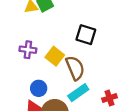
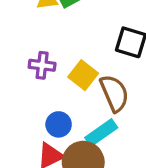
cyan rectangle: (78, 93) -> (101, 133), moved

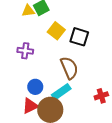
yellow square: (83, 75) -> (56, 31), moved

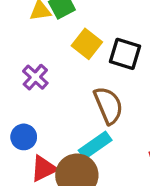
purple cross: (25, 51) -> (35, 77), turned 35
blue circle: (35, 87) -> (24, 137), moved

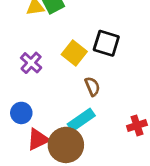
yellow square: (87, 44) -> (74, 53), moved
brown semicircle: (108, 105) -> (92, 86), size x0.6

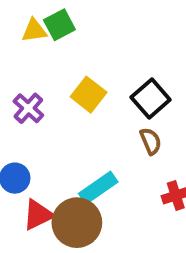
black square: (106, 43) -> (151, 98), moved, turned 32
brown semicircle: (92, 86) -> (151, 141), moved

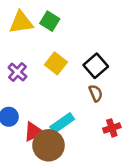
green square: (59, 25) -> (50, 21), moved, turned -30
yellow triangle: (34, 31) -> (21, 22), size x1.5
red triangle: (38, 215) -> (34, 132), moved

